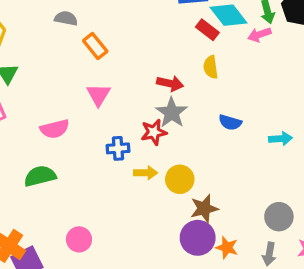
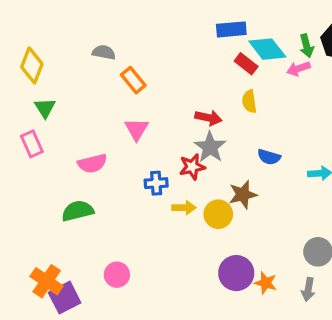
brown star: (204, 209) -> (243, 195), moved

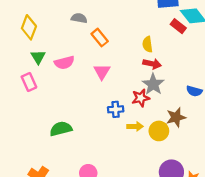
yellow semicircle: (249, 101) -> (147, 44), moved
pink semicircle: (92, 163) -> (64, 63), moved

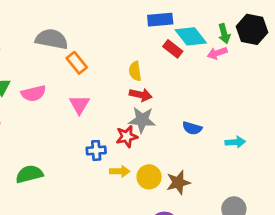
gray semicircle: (79, 18) -> (52, 39), size x1.6
gray star: (153, 84) -> (142, 120), turned -30
brown star: (176, 117) -> (178, 182), moved

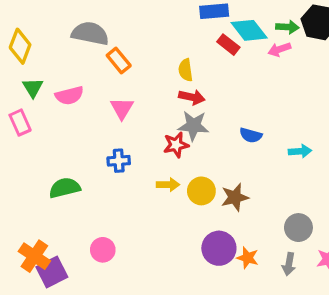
green arrow: (224, 34) -> (287, 27), turned -72
blue cross: (96, 150) -> (119, 161), moved

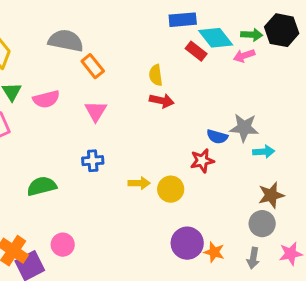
gray star: (193, 126) -> (244, 128), moved
red star: (176, 145) -> (202, 161), moved
brown star: (235, 197) -> (271, 195), moved
pink circle: (103, 250) -> (63, 245), moved

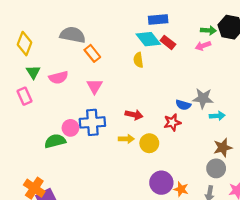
cyan diamond: (216, 38) -> (148, 39), moved
red arrow: (162, 101) -> (134, 115), moved
blue cross: (93, 161) -> (92, 122), size x1.6
pink circle: (63, 245) -> (70, 128), moved

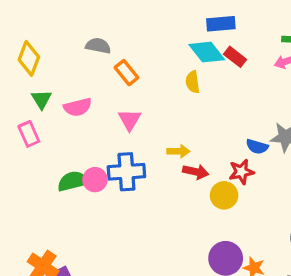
gray semicircle: (73, 35) -> (98, 46), size x0.7
red arrow: (134, 115) -> (196, 172), moved
yellow arrow: (126, 139) -> (178, 151), moved
green semicircle: (55, 141) -> (73, 181), moved
yellow circle: (149, 143) -> (224, 195), moved

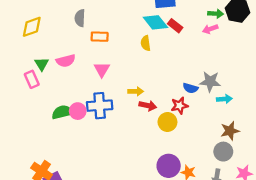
gray semicircle: (98, 46) -> (80, 18), turned -98
yellow diamond: (29, 58) -> (32, 27), turned 50
orange rectangle: (126, 73) -> (100, 37), turned -49
green triangle: (41, 99) -> (42, 64), moved

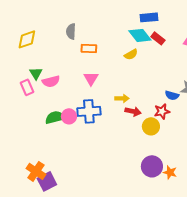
yellow semicircle: (146, 43) -> (131, 54), turned -112
pink semicircle: (66, 61) -> (51, 81), moved

